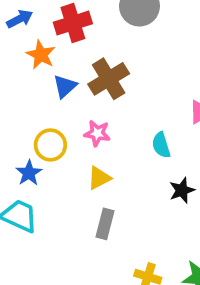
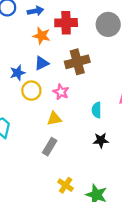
orange star: (41, 55) -> (42, 36), turned -30
blue triangle: (65, 86) -> (42, 63), moved
blue star: (29, 173) -> (18, 73), moved

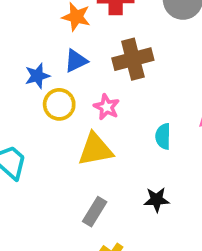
yellow triangle: (54, 119) -> (95, 149), size x1.5
black star: (101, 140) -> (157, 200), moved
gray rectangle: (50, 147) -> (95, 212), moved

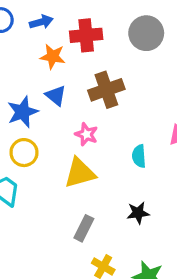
blue triangle: (76, 61) -> (56, 96), turned -50
blue star: (37, 76) -> (23, 112), size x1.4
yellow circle: (59, 104) -> (24, 153), moved

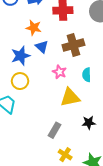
orange star: (53, 57) -> (34, 28), moved
cyan semicircle: (139, 156) -> (87, 75), moved
yellow triangle: (80, 173) -> (70, 97), moved

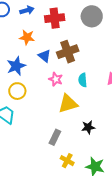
blue triangle: (42, 47) -> (44, 56), moved

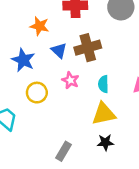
blue star: (16, 66) -> (23, 60), turned -30
yellow circle: (17, 91) -> (37, 93), moved
yellow triangle: (68, 104) -> (104, 114), moved

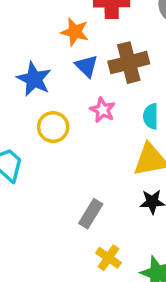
orange star: (39, 26) -> (75, 32), moved

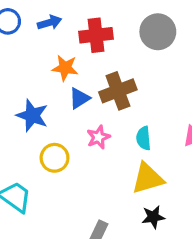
blue triangle: (87, 66) -> (79, 98), turned 50
pink star: (103, 110) -> (98, 137), turned 30

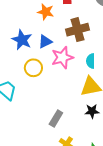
blue triangle: (79, 98) -> (45, 42), moved
pink star: (98, 137) -> (62, 58), size x1.5

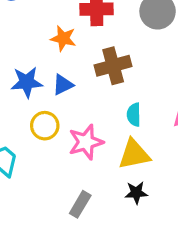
blue star: (22, 40) -> (27, 82), turned -30
pink star: (62, 58) -> (86, 142), moved

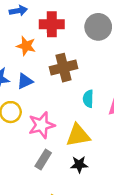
cyan semicircle: (134, 115) -> (88, 99), moved
gray rectangle: (80, 204) -> (43, 160), moved

